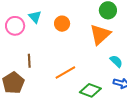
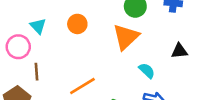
cyan triangle: (35, 17) -> (38, 26), moved
pink circle: (15, 26) -> (18, 47), moved

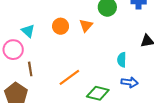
orange triangle: (126, 37) -> (86, 25), moved, size x0.6
cyan semicircle: (147, 71) -> (122, 60), turned -128

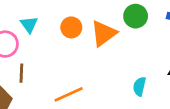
orange triangle: (86, 25) -> (104, 33), size x1.5

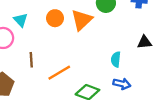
brown line: (21, 73) -> (31, 60), moved

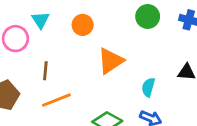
orange triangle: (82, 20) -> (111, 61), moved
orange line: (59, 73) -> (56, 100), moved

